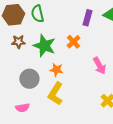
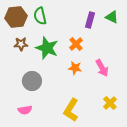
orange star: (56, 70) -> (75, 68), moved
yellow L-shape: (55, 94) -> (71, 110), moved

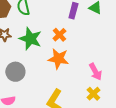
orange star: (75, 68) -> (58, 59), size x1.5
pink arrow: (102, 68) -> (95, 72), moved

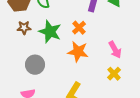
pink arrow: (95, 72) -> (115, 50), moved
yellow cross: (93, 94) -> (114, 74), moved

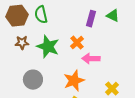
pink arrow: (115, 50) -> (91, 59), moved, turned 120
orange star: (78, 52) -> (74, 81), moved, turned -30

